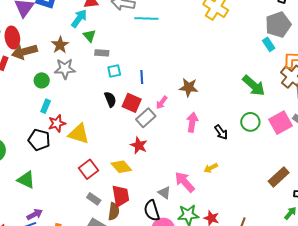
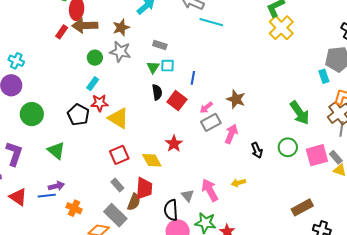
green triangle: (89, 36) -> (153, 67), moved
gray rectangle: (146, 118) -> (211, 122), moved

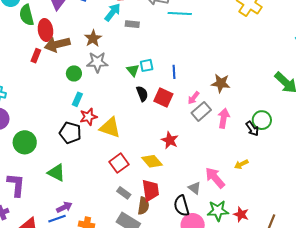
gray rectangle: (160, 45) -> (132, 24), moved
green circle: (288, 147) -> (262, 120), moved

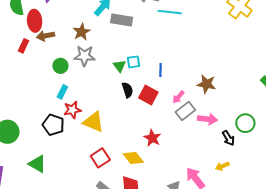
gray rectangle: (132, 24) -> (122, 20), size x1.5
brown arrow: (57, 44) -> (46, 36), size x0.7
pink arrow: (224, 118) -> (207, 119), turned 84
black arrow: (252, 129) -> (228, 138), moved

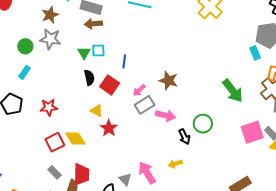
brown arrow: (46, 36) -> (93, 24), moved
red star: (72, 110) -> (49, 107), moved
yellow triangle: (93, 122) -> (97, 111), moved, size x0.6
yellow diamond: (133, 158) -> (75, 138), moved

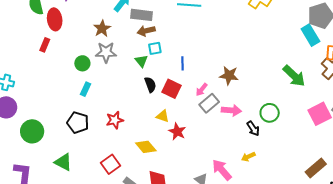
cyan square: (98, 50) -> (155, 48), moved
cyan rectangle: (255, 53) -> (310, 35), size x1.5
red square: (55, 142) -> (110, 164), moved

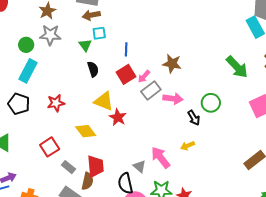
cyan rectangle: (85, 89) -> (28, 71), size x1.6
red square: (172, 89) -> (126, 74), moved, turned 30
yellow triangle: (163, 116) -> (104, 101), size x1.5

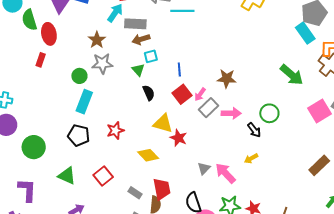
red square: (50, 147) -> (103, 176), moved
gray triangle: (140, 166) -> (204, 168), moved, turned 40

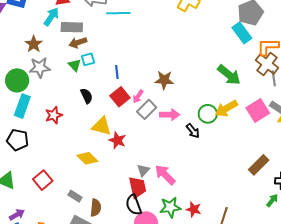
green triangle: (138, 70) -> (75, 65), moved
green circle: (79, 76) -> (17, 80), size x1.5
red star: (115, 130) -> (54, 115), moved
yellow arrow: (251, 158) -> (226, 108), moved, size x1.6
red trapezoid: (162, 189) -> (137, 187), moved

